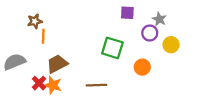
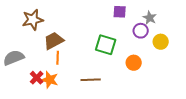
brown star: (35, 21) -> (33, 20), size x1.5
orange line: (43, 36) -> (58, 58), moved
brown trapezoid: (57, 64) -> (54, 41), moved

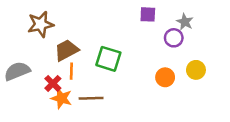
yellow circle: (161, 42) -> (196, 70), moved
green square: (106, 45) -> (108, 59), moved
red cross: (37, 78) -> (53, 83), moved
brown line: (91, 80) -> (91, 98), moved

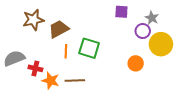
brown trapezoid: (66, 50) -> (59, 29), moved
yellow circle: (196, 70) -> (161, 44), moved, size x1.5
orange line: (71, 71) -> (66, 51), moved
red cross: (53, 83) -> (35, 68), moved, turned -32

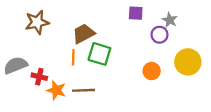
brown trapezoid: (59, 29) -> (84, 34), moved
yellow circle: (161, 44) -> (188, 62), moved

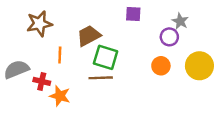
purple square: (136, 13) -> (133, 14), moved
orange line: (73, 57) -> (60, 55), moved
orange circle: (152, 71) -> (161, 66), moved
brown line: (84, 90) -> (101, 78), moved

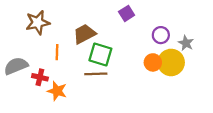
purple square: (133, 14) -> (127, 13), turned -35
gray star: (180, 21) -> (186, 43), moved
yellow circle: (199, 66) -> (171, 62), moved

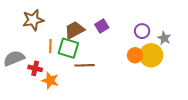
purple square: (127, 13) -> (102, 26), moved
green square: (100, 54) -> (68, 48), moved

